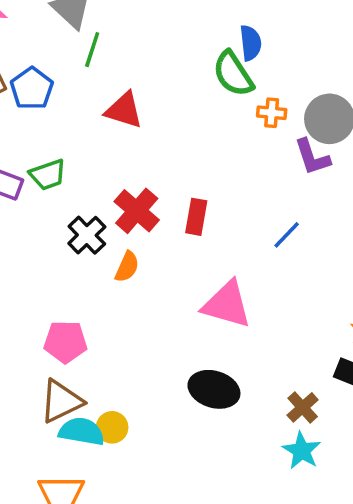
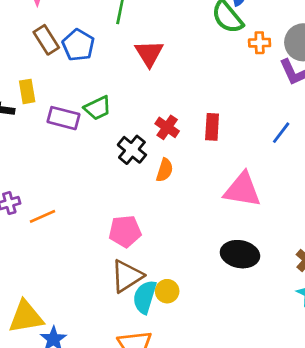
red triangle: (124, 110) -> (149, 53), turned 48
red cross: (137, 211) -> (167, 127), size x0.7
cyan semicircle: (82, 432) -> (145, 297), turned -76

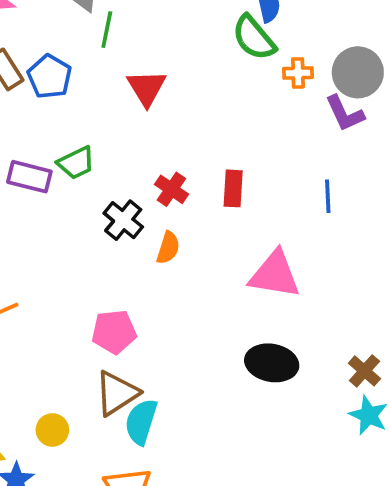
blue line: (281, 133) -> (328, 196), turned -40
yellow circle: (167, 291) -> (52, 430), moved

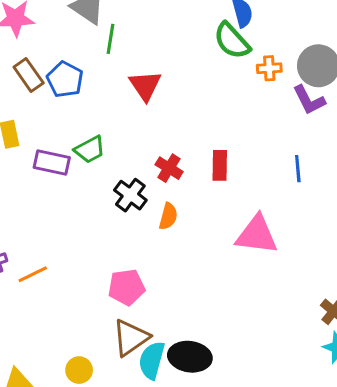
black ellipse: (272, 363) -> (190, 357), moved

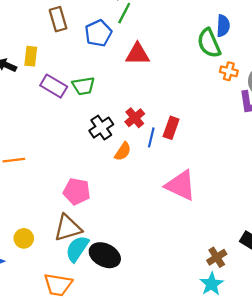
blue pentagon: (65, 79) -> (98, 33), moved
red triangle: (145, 85) -> (138, 54), turned 45
blue line: (298, 169) -> (151, 137), moved

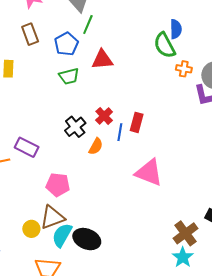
purple rectangle: (54, 86) -> (27, 147), moved
green trapezoid: (83, 86) -> (69, 76), moved
yellow circle: (24, 238) -> (31, 229), moved
brown cross: (217, 257) -> (186, 233), size x1.4

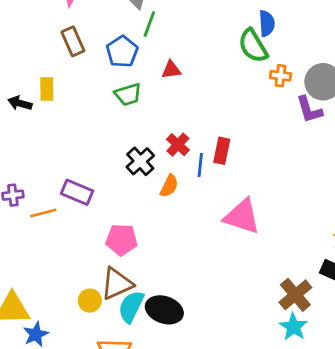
red triangle: (102, 60) -> (171, 70), size x0.7

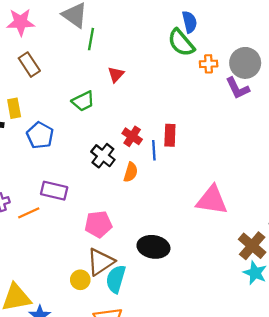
blue pentagon: (122, 52) -> (40, 135), moved
red triangle: (171, 70) -> (116, 74), turned -30
pink triangle: (242, 216) -> (212, 200), moved
black ellipse: (164, 310) -> (153, 247), moved

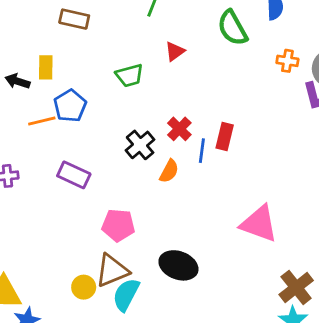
green semicircle: (181, 43) -> (232, 28), moved
brown rectangle: (29, 65) -> (74, 19), turned -55
orange line: (29, 213) -> (42, 121), moved

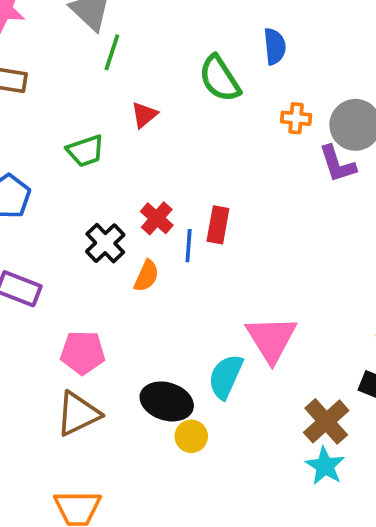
pink triangle: (259, 224) -> (271, 339), turned 42
yellow circle: (84, 287) -> (191, 436), moved
cyan semicircle: (126, 295) -> (226, 377), moved

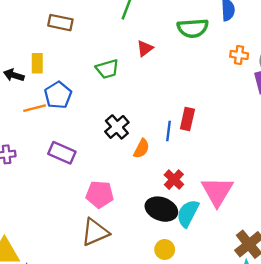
green semicircle: (220, 79) -> (193, 28), turned -64
red cross: (157, 218) -> (174, 180), moved
black ellipse: (167, 401) -> (161, 209), moved

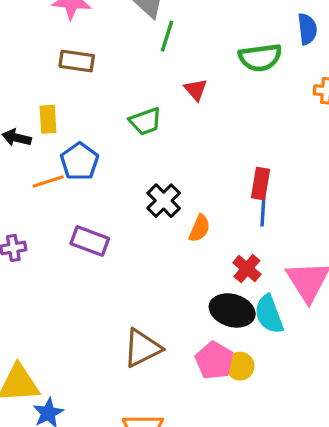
red triangle: (145, 48) -> (196, 90), turned -30
blue line: (169, 131) -> (263, 212), moved
pink pentagon: (100, 194) -> (214, 360), moved, turned 30
cyan semicircle: (188, 213) -> (269, 314), turned -44

